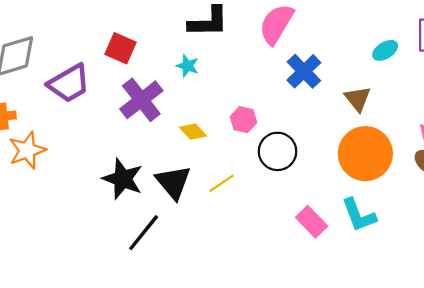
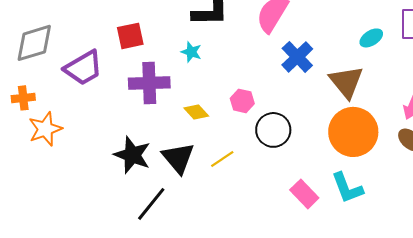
red square: (120, 48) -> (130, 36), turned -36
brown triangle: (358, 99) -> (346, 82), size x1.4
purple cross: (141, 100) -> (149, 83), turned 36

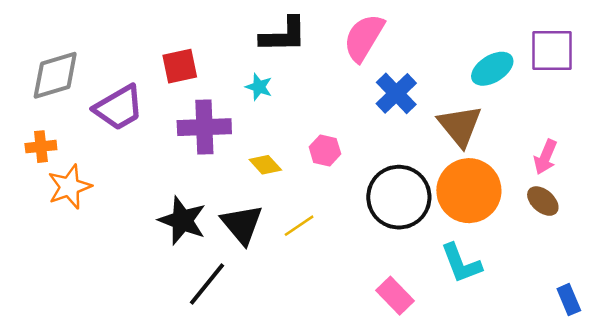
cyan ellipse: (371, 38) -> (492, 69), size x1.4
black circle: (273, 130) -> (399, 197), moved, size x1.4
pink rectangle: (304, 194) -> (395, 296), moved

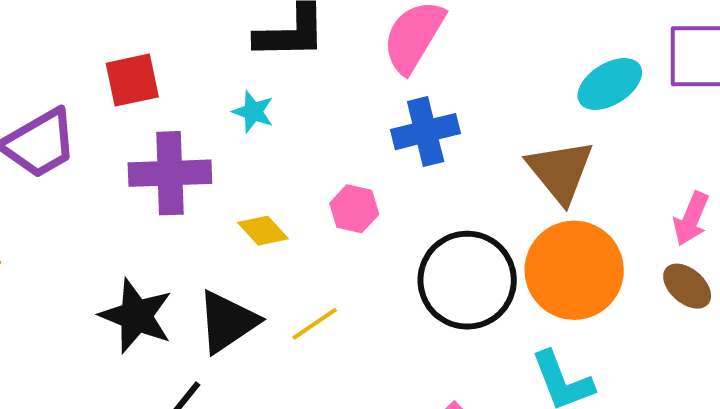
blue cross: (396, 93) -> (426, 132), moved, turned 30
black triangle: (242, 224) -> (227, 322), turned 36

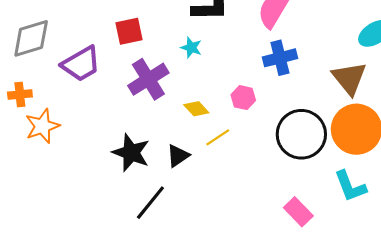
purple cross: (170, 173) -> (148, 79), turned -30
black triangle: (227, 322) -> (178, 156), size x0.7
yellow line: (315, 324) -> (218, 137), moved

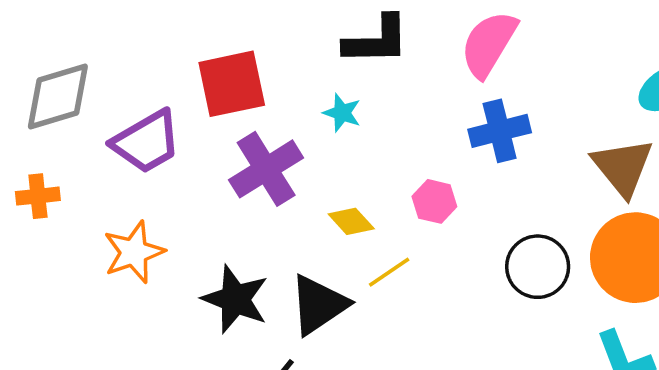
red square: (129, 31) -> (232, 84), size x1.4
orange star: (42, 126) -> (134, 252), moved
black circle: (301, 134) -> (538, 267), size x0.7
black triangle: (178, 156) -> (319, 305), size x1.5

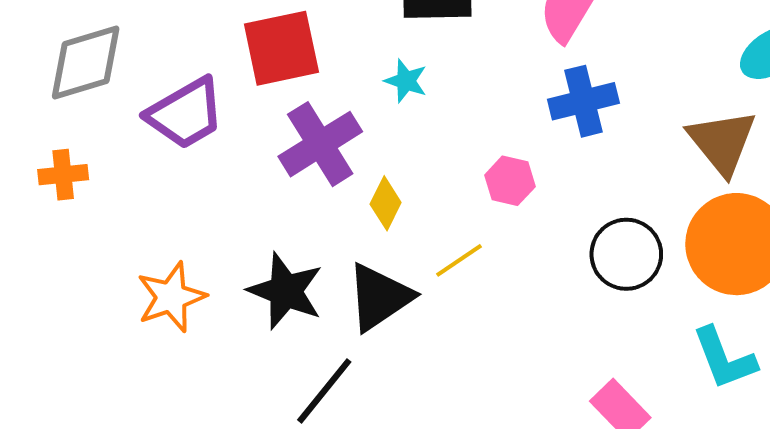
yellow diamond: (351, 221) -> (386, 203), moved, turned 69
orange star: (134, 252) -> (171, 297), moved

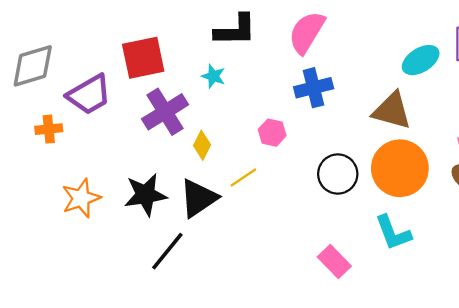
brown triangle: (722, 142) -> (392, 111), turned -36
orange cross: (63, 175) -> (49, 129), moved
black star: (286, 291) -> (146, 195), turned -30

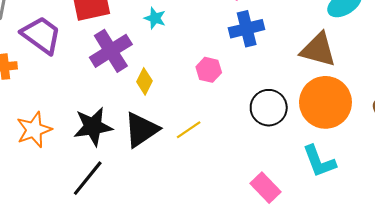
purple trapezoid: (89, 95) -> (41, 35), turned -114
yellow line: (243, 177) -> (189, 130), moved
black line: (167, 251) -> (88, 178), moved

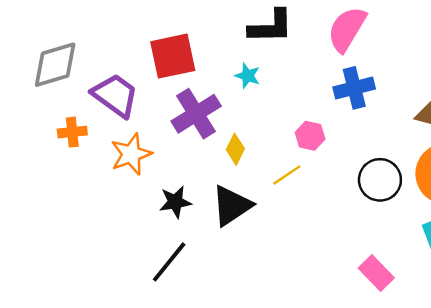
black star: (93, 127) -> (175, 202), size x0.7
orange star: (34, 130) -> (131, 154), moved
yellow line: (189, 130) -> (287, 175), moved

